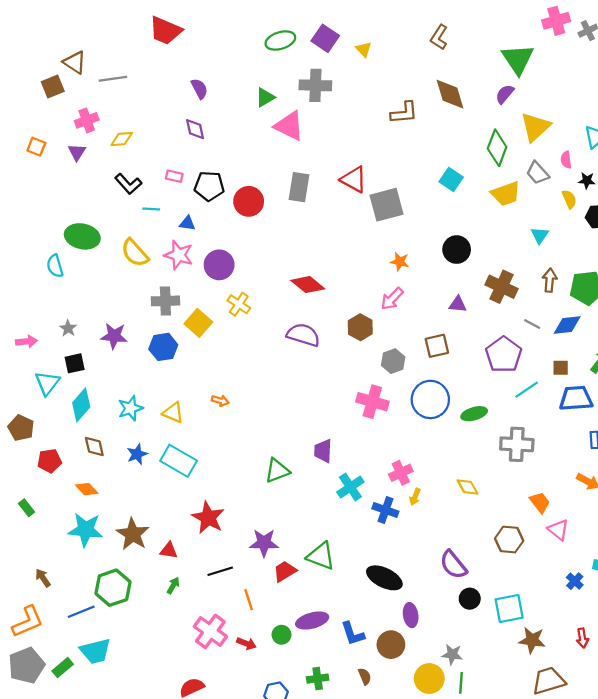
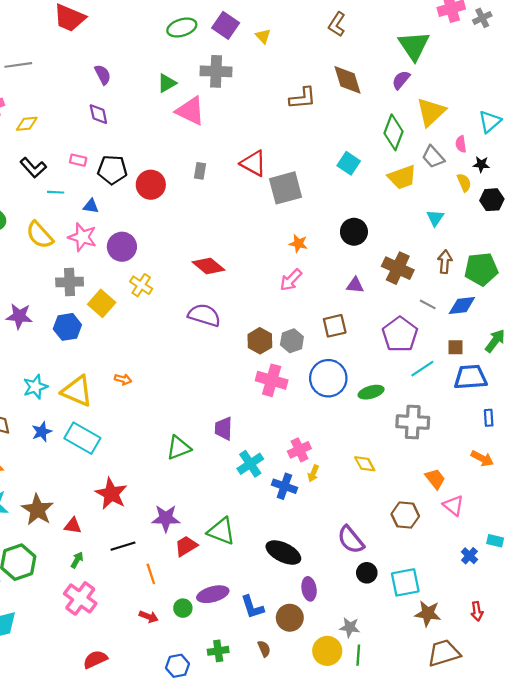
gray rectangle: (299, 187) -> (200, 171), size x0.6
brown hexagon: (360, 327) -> (260, 341), moved
yellow triangle: (173, 413) -> (77, 391), size x1.5
pink cross: (210, 631) -> (80, 598), moved

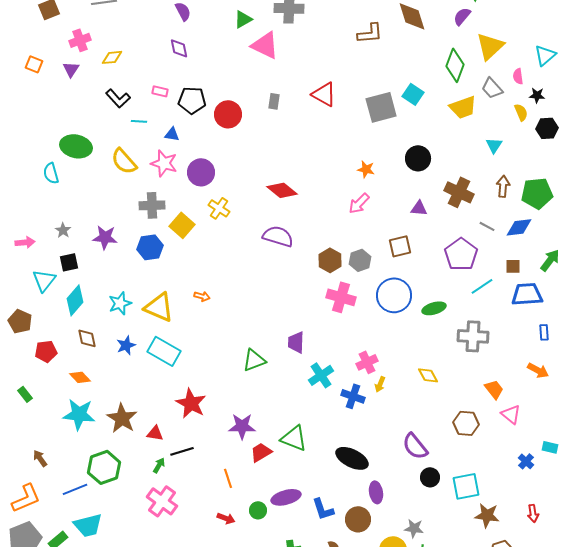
gray square: (286, 188) -> (381, 107), moved
black line: (123, 546) -> (182, 451), moved

